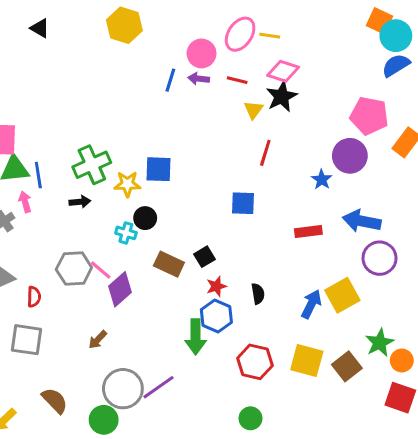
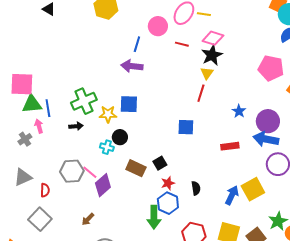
purple arrow: (199, 79) -> (132, 66), moved, size x1.5
yellow triangle: (253, 110) -> (207, 73), moved
purple circle: (350, 156) -> (268, 121), moved
gray square: (27, 340) -> (40, 219), turned 35

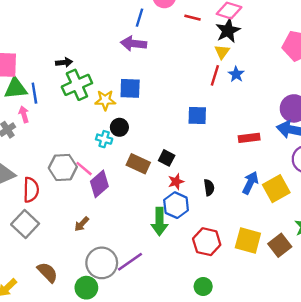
blue star: (239, 111) -> (236, 74), moved
black arrow: (76, 126) -> (64, 62), moved
black square: (160, 163) -> (167, 158), turned -32
red semicircle: (45, 190) -> (31, 190), size x1.5
blue arrow: (232, 195) -> (250, 183), moved

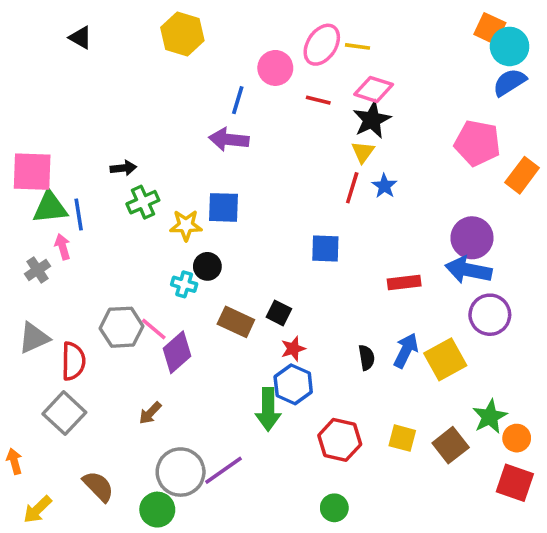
green cross: (77, 85) -> (143, 202), size x0.7
black semicircle: (209, 187) -> (366, 358), moved
yellow square: (248, 241) -> (402, 438), size x0.7

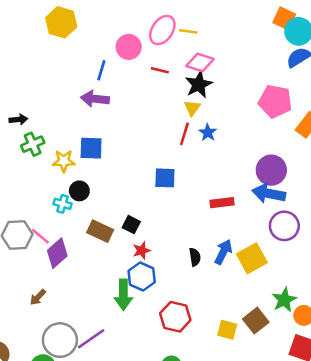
yellow square: (402, 438) -> (227, 330), moved

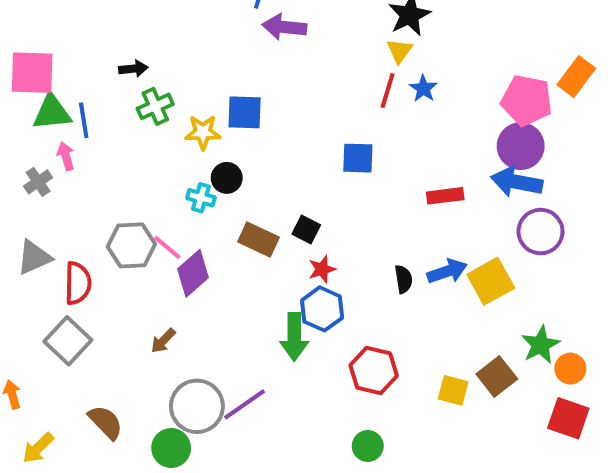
purple arrow: (95, 99) -> (284, 27), moved
pink pentagon: (275, 101) -> (527, 100), moved
blue arrow: (223, 252) -> (447, 271), turned 45

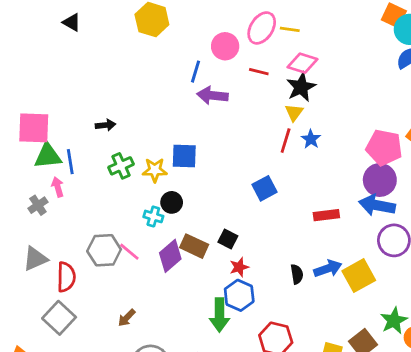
green cross: (155, 106) -> (121, 166), moved
blue square: (358, 158) -> (264, 188), turned -30
purple diamond: (193, 273) -> (170, 256), moved

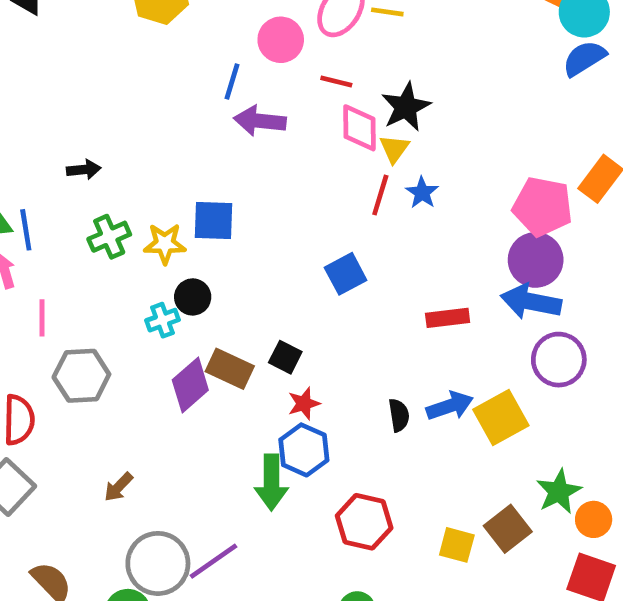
pink diamond: (302, 63) -> (359, 128), moved, turned 72
cyan cross: (153, 216) -> (163, 320), turned -36
pink line: (129, 252) -> (42, 318), moved, turned 50

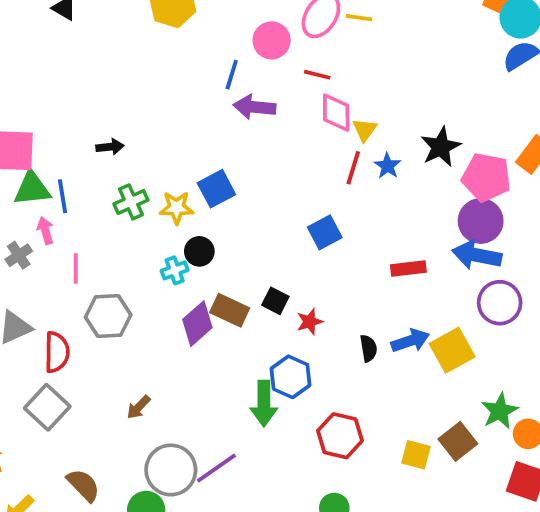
black star: (406, 107) -> (441, 147), moved
blue square: (214, 221) -> (216, 189), turned -30
red star: (304, 404) -> (310, 322), moved

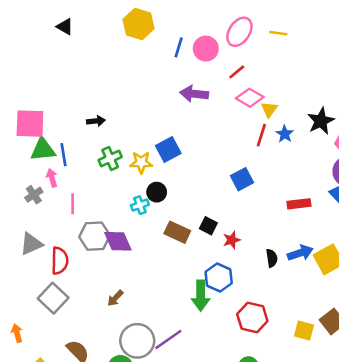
yellow line: (359, 18) -> (278, 33), moved
blue line: (232, 75) -> (179, 47), moved
red line: (317, 75) -> (237, 72), turned -54
pink diamond: (336, 113) -> (250, 98), turned -60
purple diamond: (197, 324) -> (118, 241), moved, turned -72

